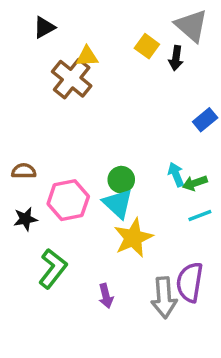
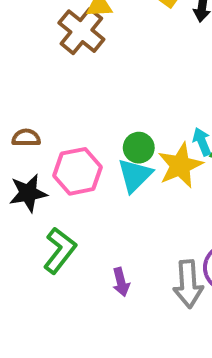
cyan triangle: (118, 204) -> (135, 175), turned 32
black star: (25, 219) -> (28, 193), size x1.4
yellow star: (133, 238) -> (180, 165), moved

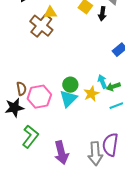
brown semicircle: (26, 138) -> (21, 89), moved, turned 80
yellow star: (180, 165) -> (91, 94), size x0.7
purple arrow: (121, 282) -> (61, 153), size x1.6

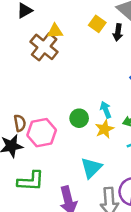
cyan arrow: (102, 82) -> (106, 110), moved
cyan triangle: (68, 99) -> (91, 168), moved
green L-shape: (30, 137) -> (31, 181), turned 55

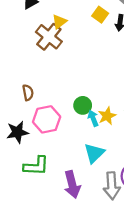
yellow triangle: (55, 31) -> (59, 22), turned -35
cyan arrow: (106, 110) -> (93, 118), moved
brown semicircle: (20, 123) -> (28, 93), moved

